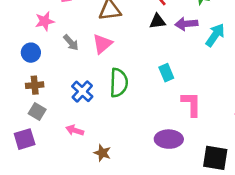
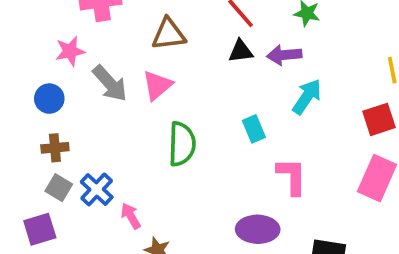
cyan arrow: (215, 35) -> (307, 97), moved
gray arrow: (71, 43) -> (110, 83), size x1.5
blue cross: (82, 91) -> (97, 189), moved
pink arrow: (75, 130) -> (131, 216), moved, turned 42

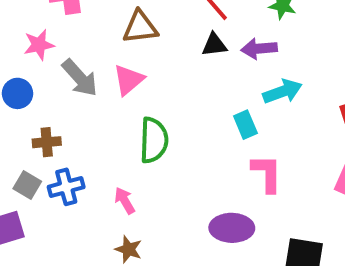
cyan arrow: (307, 97) -> (282, 91), turned 36
cyan rectangle: (254, 129) -> (245, 125), moved
brown cross: (55, 148) -> (47, 142), moved
blue cross: (97, 189) -> (66, 187), turned 32
pink arrow: (131, 216) -> (125, 201), moved

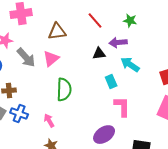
black triangle: (214, 45) -> (99, 54), moved
cyan arrow: (282, 91) -> (130, 65), turned -126
blue cross: (66, 187) -> (19, 114), turned 36
purple ellipse: (232, 228) -> (104, 135), turned -35

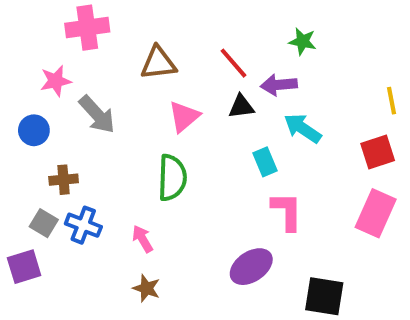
red line: (95, 21) -> (233, 63), moved
pink triangle: (51, 59) -> (184, 116), moved

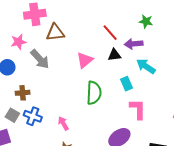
brown triangle: (158, 63) -> (55, 33), moved
green semicircle: (172, 178) -> (94, 93), moved

